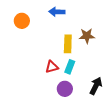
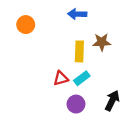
blue arrow: (57, 12) -> (77, 14), moved
cyan rectangle: (70, 67) -> (82, 78), turned 32

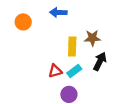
blue arrow: (77, 14) -> (58, 12), moved
black arrow: (112, 101) -> (100, 61), moved

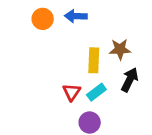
orange circle: (23, 22) -> (43, 19), moved
red triangle: (55, 71) -> (72, 92), turned -40

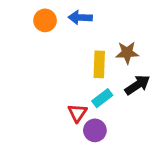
black arrow: (130, 80) -> (137, 85), turned 30
red triangle: (72, 92) -> (77, 113), moved

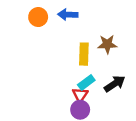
black arrow: (137, 85) -> (115, 84), moved
red triangle: (77, 113) -> (80, 95), moved

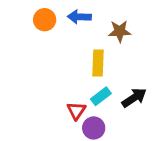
brown star: (107, 44) -> (120, 31), moved
red triangle: (80, 95) -> (76, 111), moved

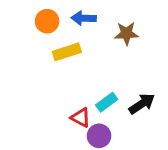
yellow rectangle: (98, 63) -> (67, 52), moved, turned 70
red triangle: (76, 111) -> (81, 117), turned -36

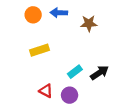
yellow rectangle: (67, 52) -> (40, 50), moved
red triangle: (81, 117) -> (46, 91), moved

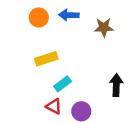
cyan rectangle: (75, 72) -> (63, 84), moved
black arrow: (100, 73) -> (116, 85), turned -54

